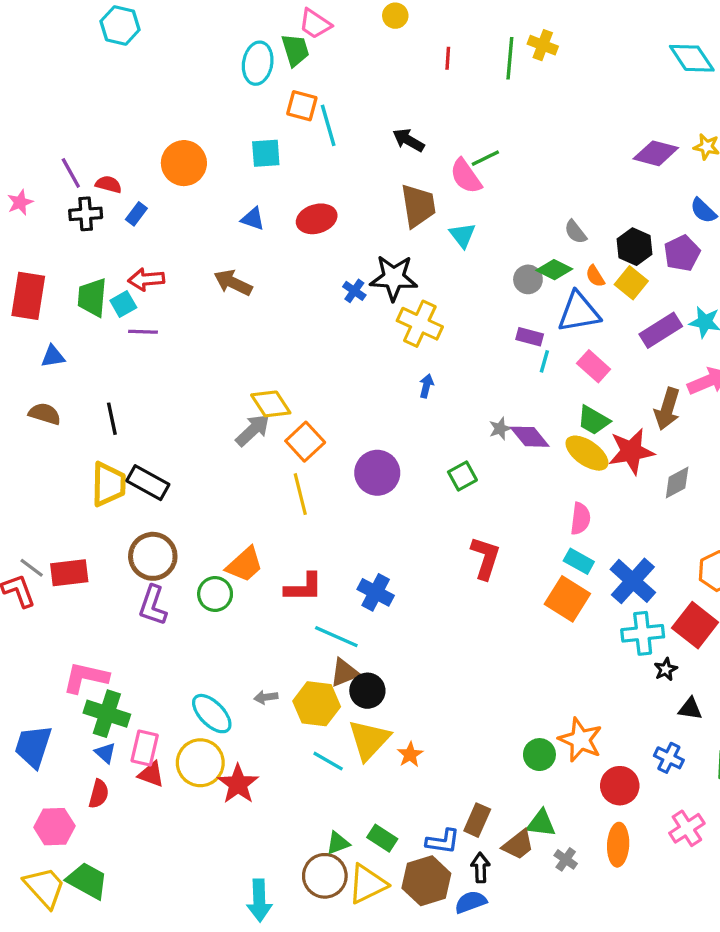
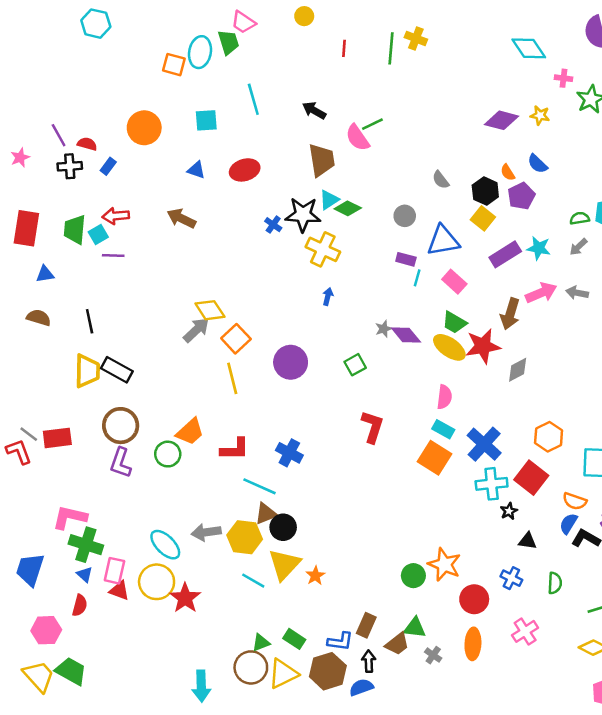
orange square: (302, 106) -> (174, 65), moved
cyan triangle: (462, 235) -> (329, 200), moved, turned 35
green diamond: (554, 270) -> (348, 208), moved
orange semicircle: (595, 276) -> (508, 172), moved
gray arrow: (266, 697) -> (206, 532), size x1.6

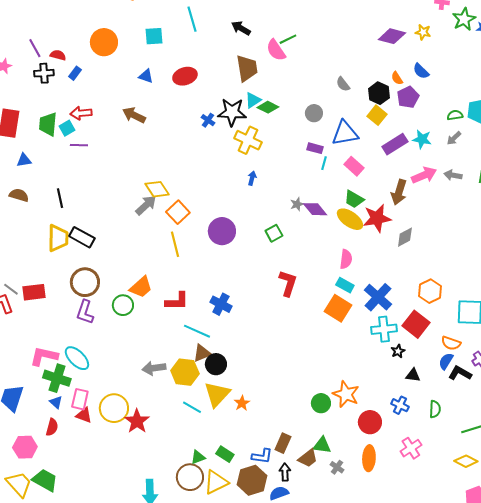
cyan ellipse: (165, 545) -> (77, 358), moved

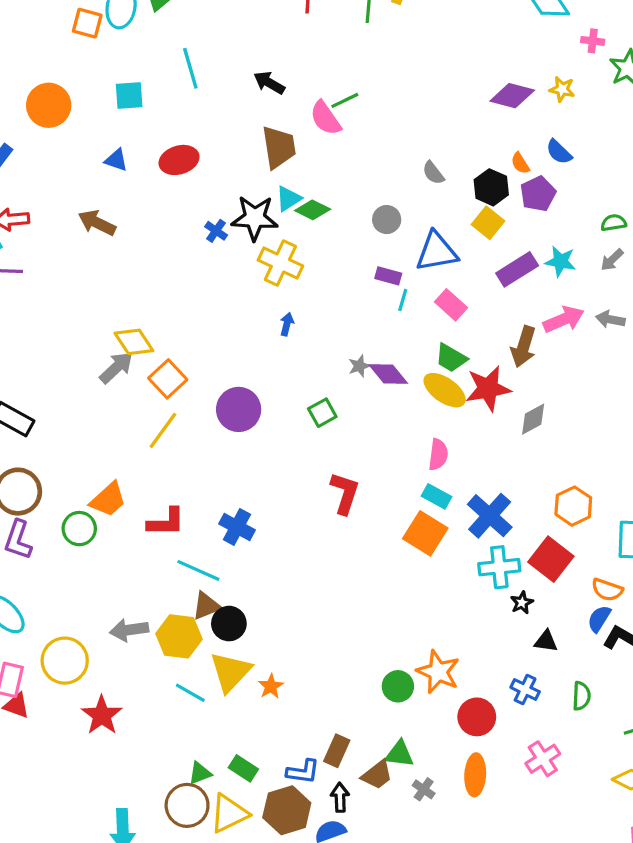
yellow line: (175, 244) -> (163, 430), turned 50
yellow circle: (114, 408) -> (65, 661), moved

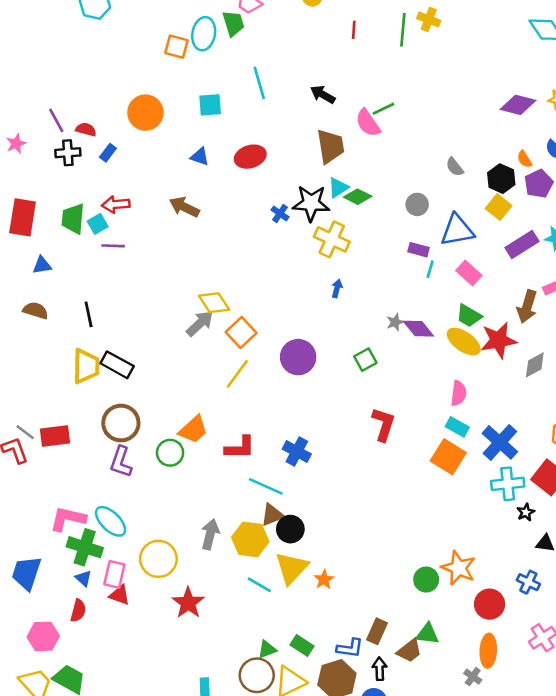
gray arrow: (129, 630) -> (210, 534), turned 112
gray cross: (424, 789) -> (473, 677), moved

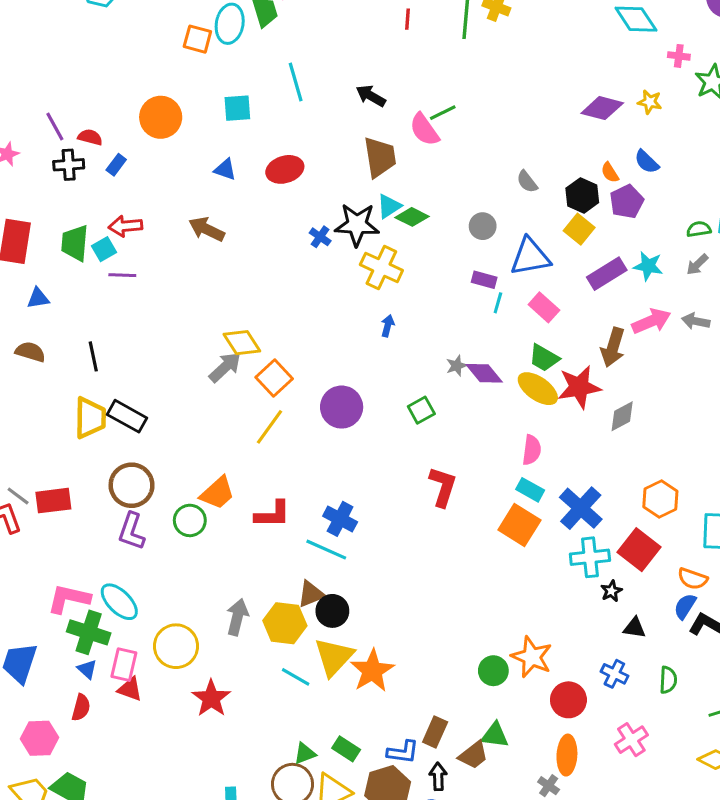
cyan line: (266, 486) -> (326, 550), moved
orange star: (324, 580) -> (372, 671), size x1.8

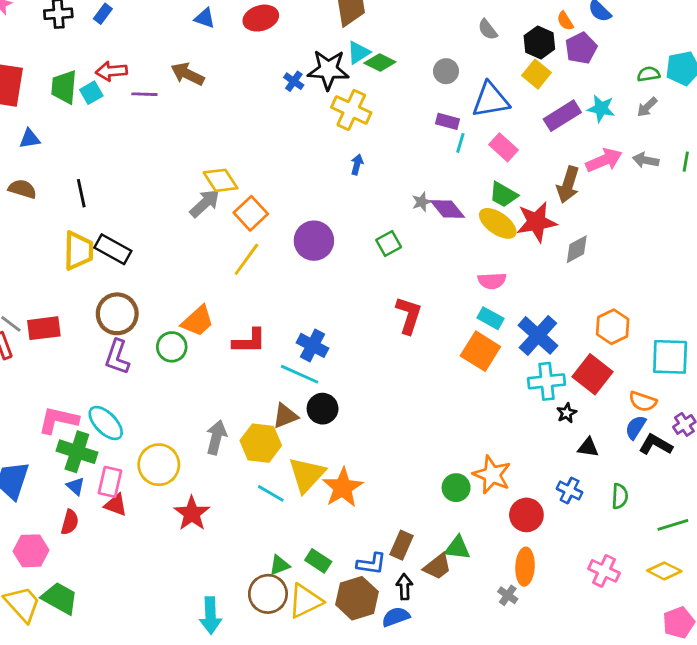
purple line: (122, 275) -> (144, 94), moved
pink semicircle: (532, 450) -> (492, 281), turned 80
black circle: (332, 611) -> (323, 409), moved
pink cross: (631, 740) -> (604, 571), moved, turned -32

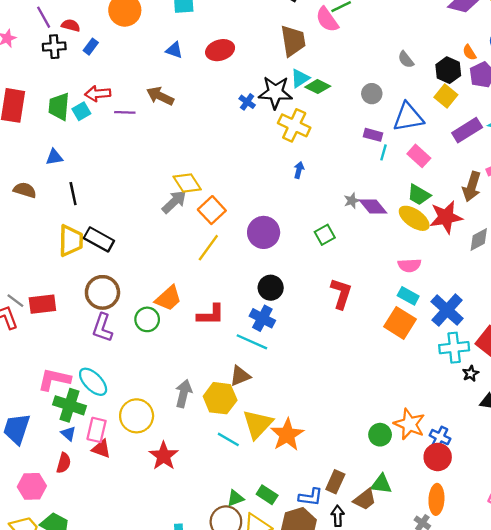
blue triangle: (30, 139) -> (54, 157), moved
black circle: (323, 409) -> (271, 288), moved
blue cross: (570, 490) -> (440, 437), moved

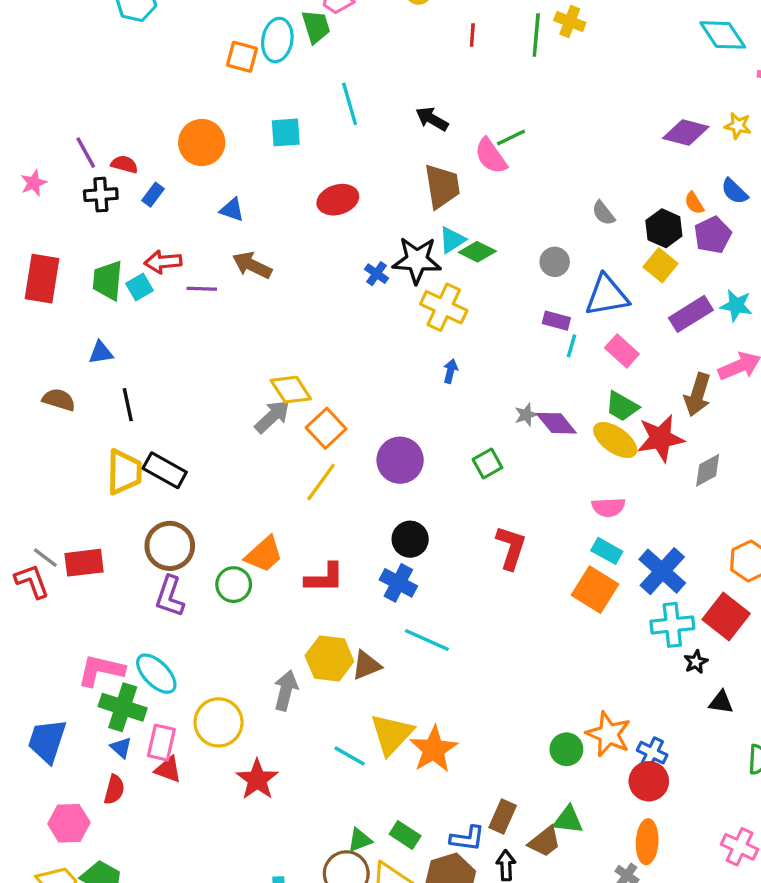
blue triangle: (174, 50) -> (232, 210), moved
cyan line: (252, 342) -> (427, 640), moved
yellow hexagon: (220, 398) -> (329, 659), moved

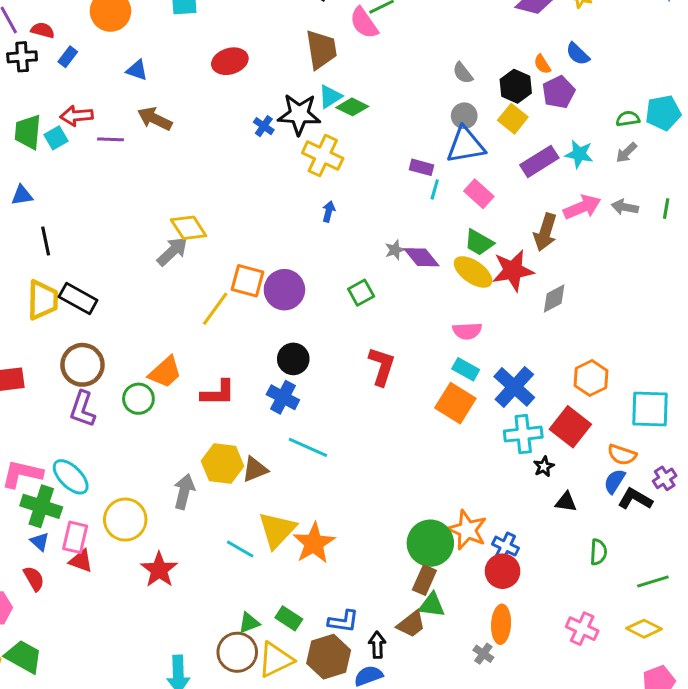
gray circle: (555, 262) -> (464, 116), moved
orange square: (326, 428) -> (248, 281), moved, turned -32
green circle: (566, 749) -> (430, 543), size x1.6
red semicircle: (114, 790) -> (34, 579), turned -45
brown rectangle: (503, 817) -> (424, 580), moved

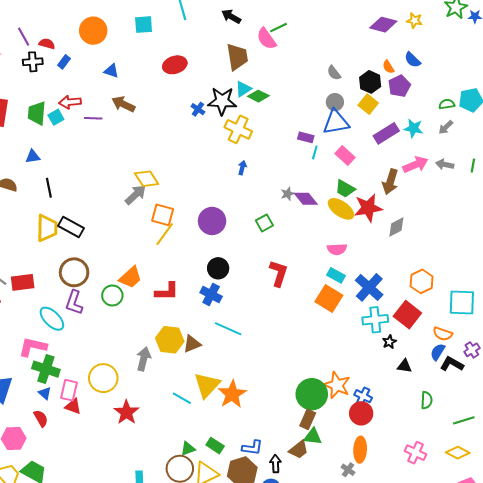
orange square: (248, 281) -> (163, 215), moved
cyan ellipse: (71, 477) -> (52, 319), moved

